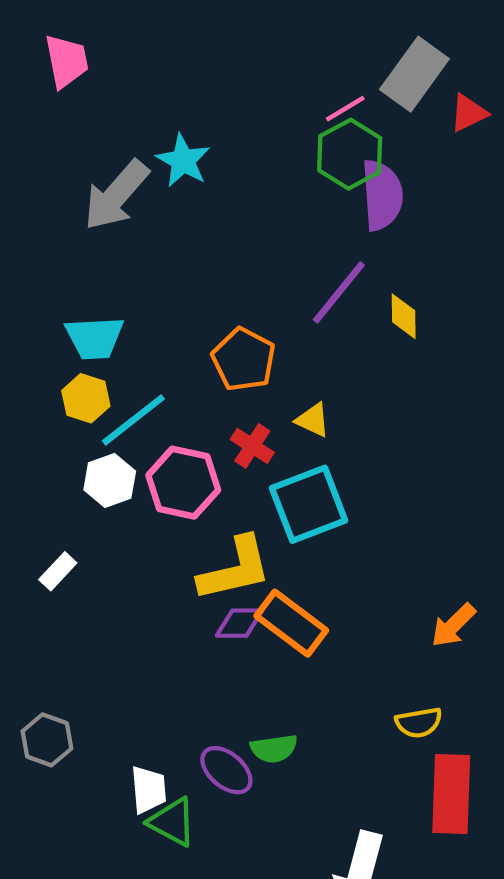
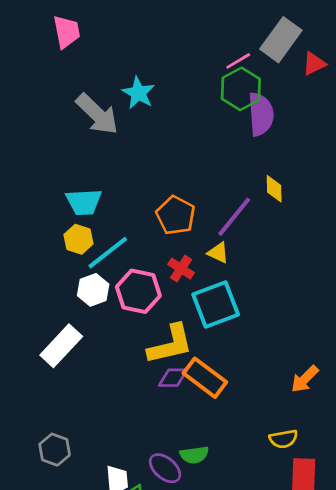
gray arrow: (116, 195) -> (97, 114), turned -87
purple line: (339, 292) -> (234, 217), moved
white rectangle: (58, 571) -> (61, 346), size x1.8

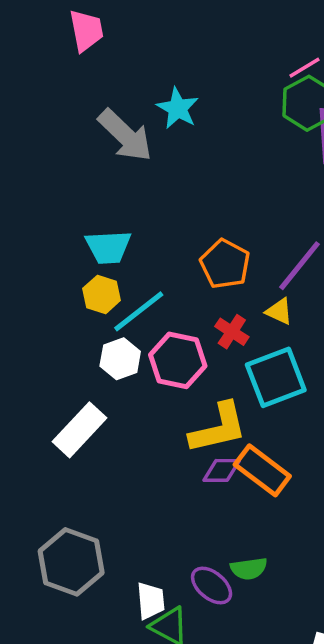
gray hexagon: (55, 450) -> (71, 562), size x1.6

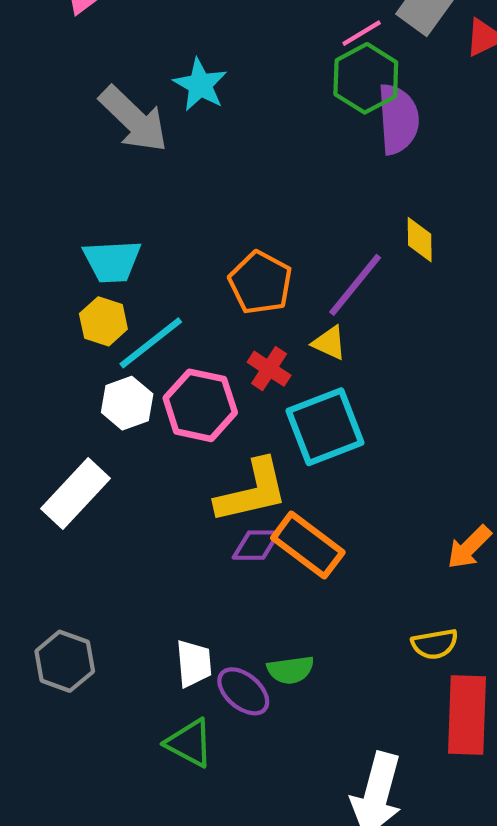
gray hexagon: (71, 562) -> (65, 661), size x0.7
white trapezoid: (151, 601) -> (194, 663), moved

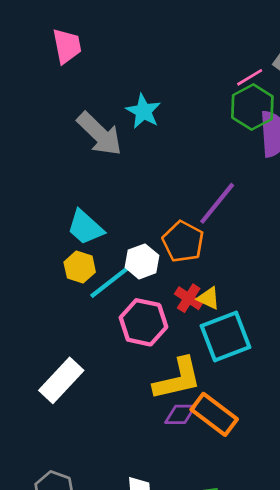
cyan trapezoid: (112, 261) -> (85, 227), turned 45
purple line: (355, 285) -> (217, 203), moved
yellow triangle: (329, 343) -> (209, 298), moved
white hexagon: (127, 403) -> (142, 261), moved

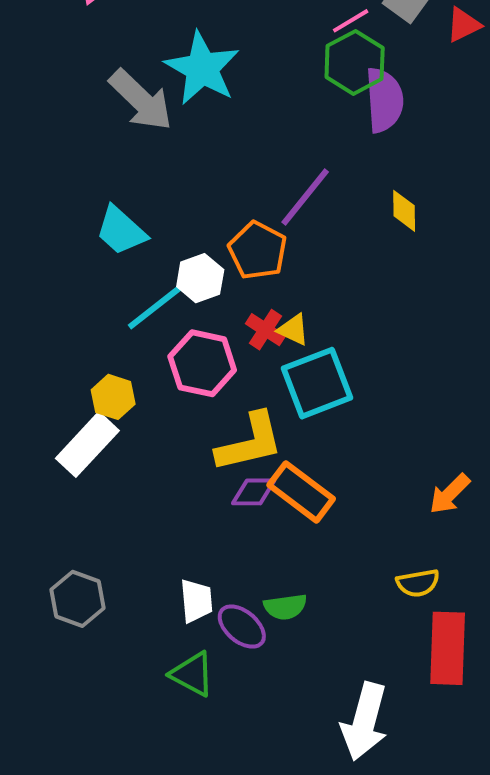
cyan star: (143, 111) -> (202, 68), size x1.5
yellow hexagon: (80, 267) -> (113, 397), moved

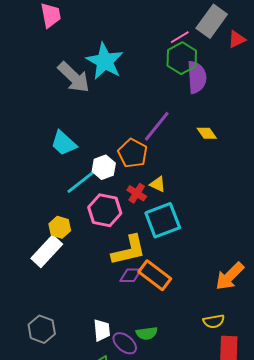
yellow diamond: (404, 211) -> (207, 133), turned -35
yellow triangle: (293, 330) -> (158, 184), moved
orange arrow: (450, 494) -> (230, 276), size x1.4

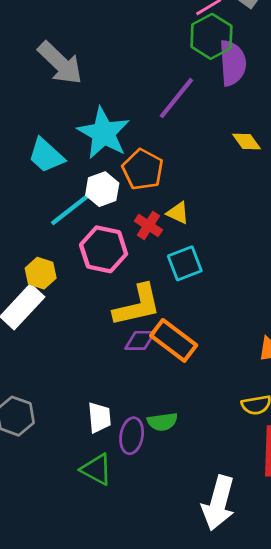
cyan star: (105, 61) -> (104, 133), moved
purple line: (157, 126) -> (176, 98), moved
cyan square: (163, 220) -> (185, 263), size x0.7
purple ellipse: (125, 343) -> (132, 436), turned 60

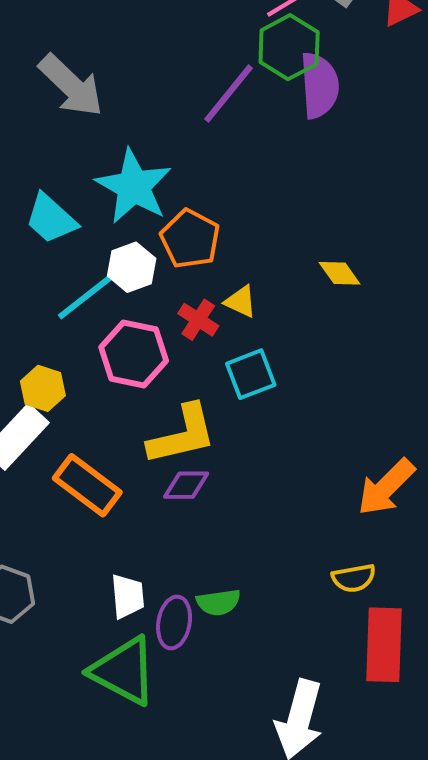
purple line: (176, 98) -> (229, 94), moved
yellow diamond: (246, 141) -> (340, 273), moved
orange rectangle: (174, 340) -> (87, 485), moved
green triangle: (97, 469) -> (124, 671), size x1.5

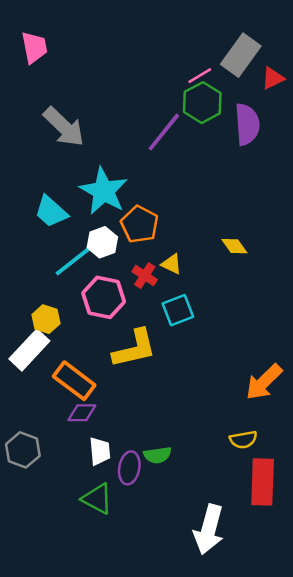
purple semicircle: (319, 85) -> (247, 124), moved
purple diamond: (186, 485) -> (82, 413), moved
green triangle: (124, 671) -> (97, 499), size x0.7

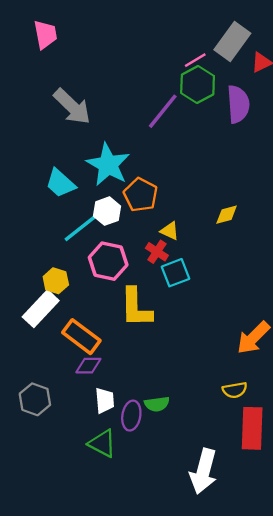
yellow diamond: (234, 246) -> (227, 215), turned -70
red cross: (145, 276) -> (157, 252), moved
yellow L-shape: (134, 349) -> (136, 308), turned 102

